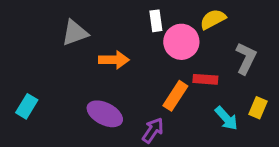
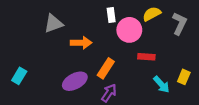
gray L-shape: (246, 58) -> (180, 24), moved
orange rectangle: (175, 96) -> (106, 68), moved
purple ellipse: (105, 114) -> (75, 81), turned -55

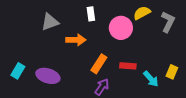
white rectangle: (111, 15) -> (91, 14), moved
red rectangle: (146, 57) -> (128, 66), moved
purple ellipse: (75, 81) -> (48, 76), moved, turned 45

